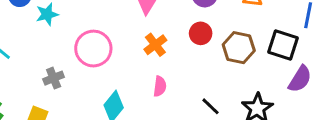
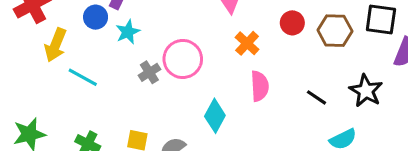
gray cross: (54, 78) -> (149, 72), moved
pink semicircle: (160, 86) -> (260, 86), size x1.4

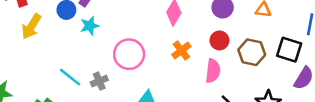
gray cross: (149, 72) -> (99, 81), moved
cyan line: (83, 77) -> (70, 77), moved
pink semicircle: (260, 86) -> (213, 71), moved

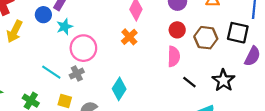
orange cross: (181, 50) -> (129, 37), moved
pink circle: (129, 54) -> (83, 48), moved

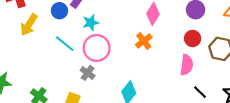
cyan star: (65, 27) -> (91, 23), moved
cyan line: (51, 72) -> (65, 44), moved
gray cross: (77, 74) -> (88, 73), turned -32

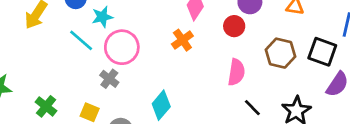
cyan star: (91, 23) -> (102, 17), moved
red circle: (193, 38) -> (234, 26), moved

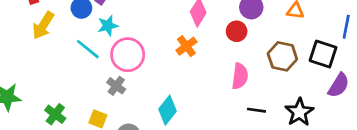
black line: (252, 108) -> (256, 110), turned -36

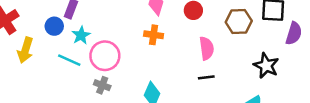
orange cross: (186, 46) -> (154, 35), turned -30
black line: (256, 110) -> (206, 77), moved

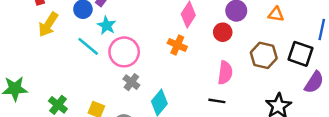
cyan star: (81, 35) -> (107, 25), turned -30
gray cross: (102, 85) -> (131, 82), moved

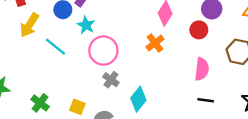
orange cross: (177, 45) -> (155, 43), turned 30
cyan line: (88, 46) -> (55, 47), moved
black line: (217, 101) -> (206, 100), moved

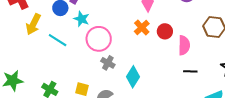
red circle: (199, 30) -> (165, 31), moved

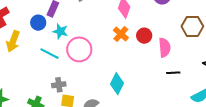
cyan line: (58, 40) -> (50, 54), moved
gray cross: (108, 63) -> (59, 85), moved, turned -32

